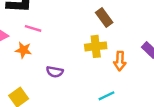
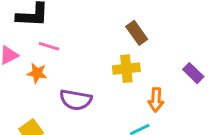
orange arrow: (120, 61) -> (156, 100), moved
purple semicircle: (55, 72) -> (76, 100), size x1.5

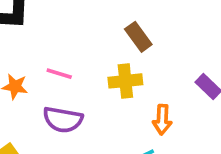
pink line: (49, 46) -> (59, 74), moved

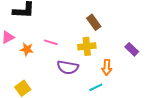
purple semicircle: (63, 120) -> (68, 67), moved

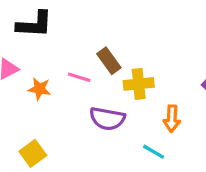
brown rectangle: (94, 22) -> (109, 61), moved
cyan line: (96, 87) -> (154, 152), turned 56

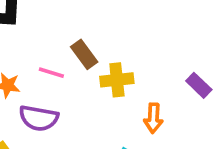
purple semicircle: (107, 119) -> (39, 118), moved

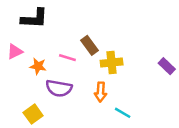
orange arrow: (153, 118) -> (101, 92), moved

